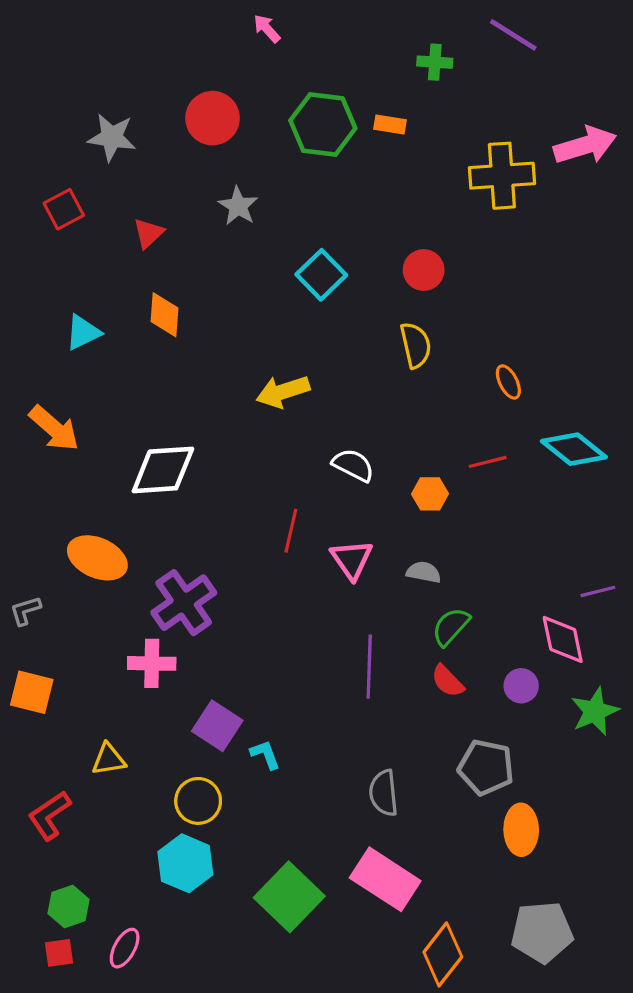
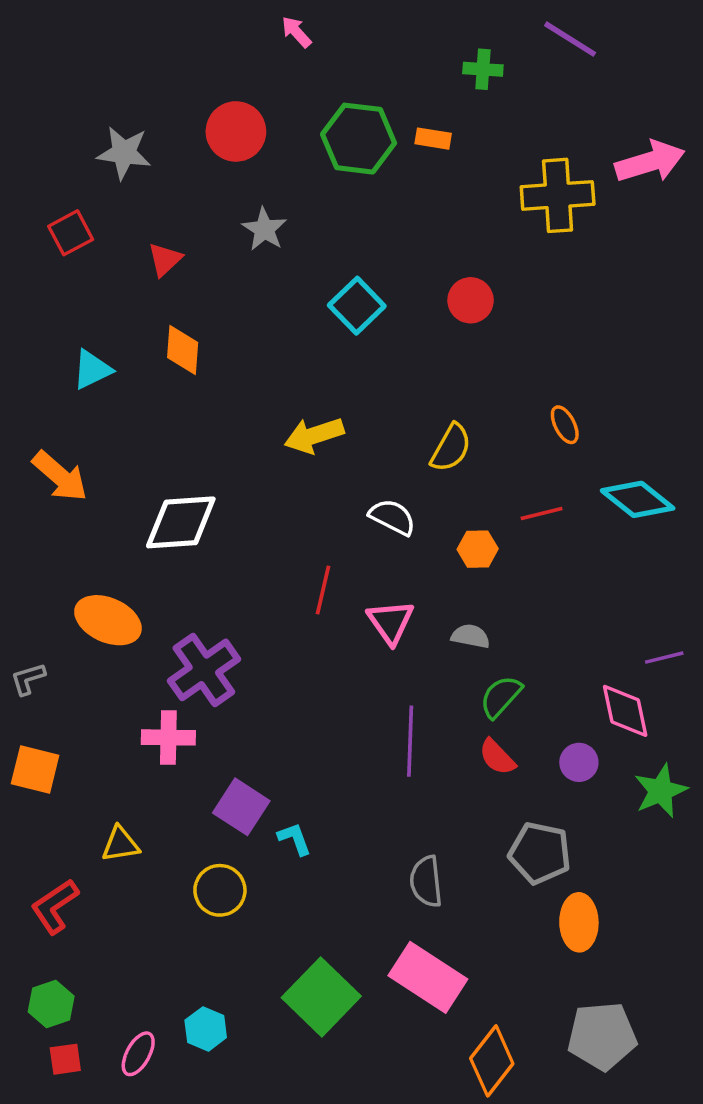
yellow semicircle: (416, 345) -> (451, 448), moved, turned 42
cyan hexagon: (185, 863) -> (206, 1029), moved, size x0.7
green hexagon: (69, 906) -> (51, 1004), moved

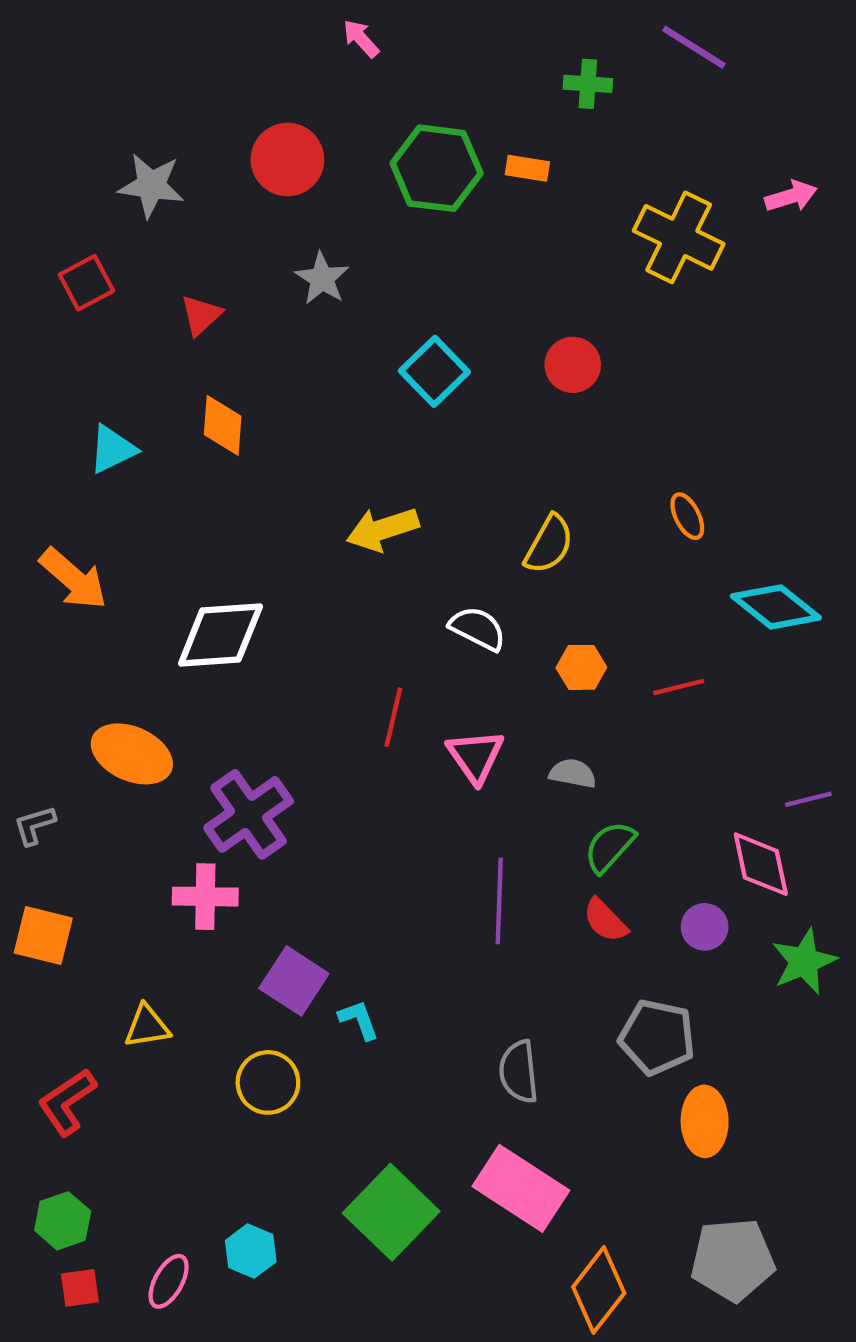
pink arrow: (650, 162) -> (791, 196), size x0.6
yellow cross: (558, 195) -> (679, 237), turned 30
red line: (542, 514) -> (679, 687), moved

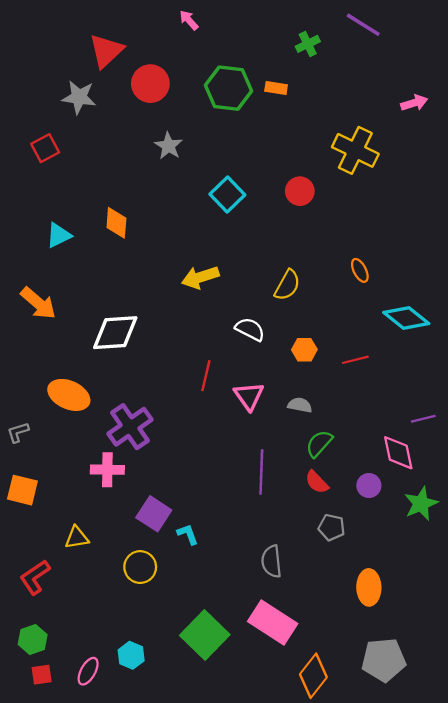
green cross: (588, 84) -> (308, 44), turned -30
yellow cross: (679, 237) -> (355, 150), moved
red triangle: (201, 315) -> (106, 51), moved, size x1.6
gray pentagon: (657, 1037) -> (332, 527), moved, size x0.7

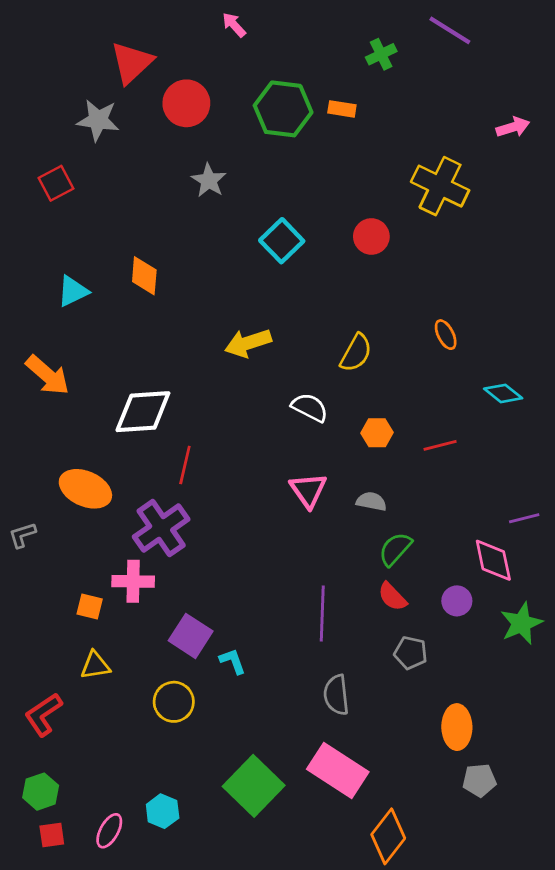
cyan diamond: (406, 318) -> (503, 393), size x0.7
red line: (206, 376) -> (185, 465), moved
purple line: (261, 472) -> (322, 614), moved
orange square: (22, 490) -> (90, 607), moved, size x0.7
gray pentagon: (384, 660) -> (479, 780), moved, size x0.6

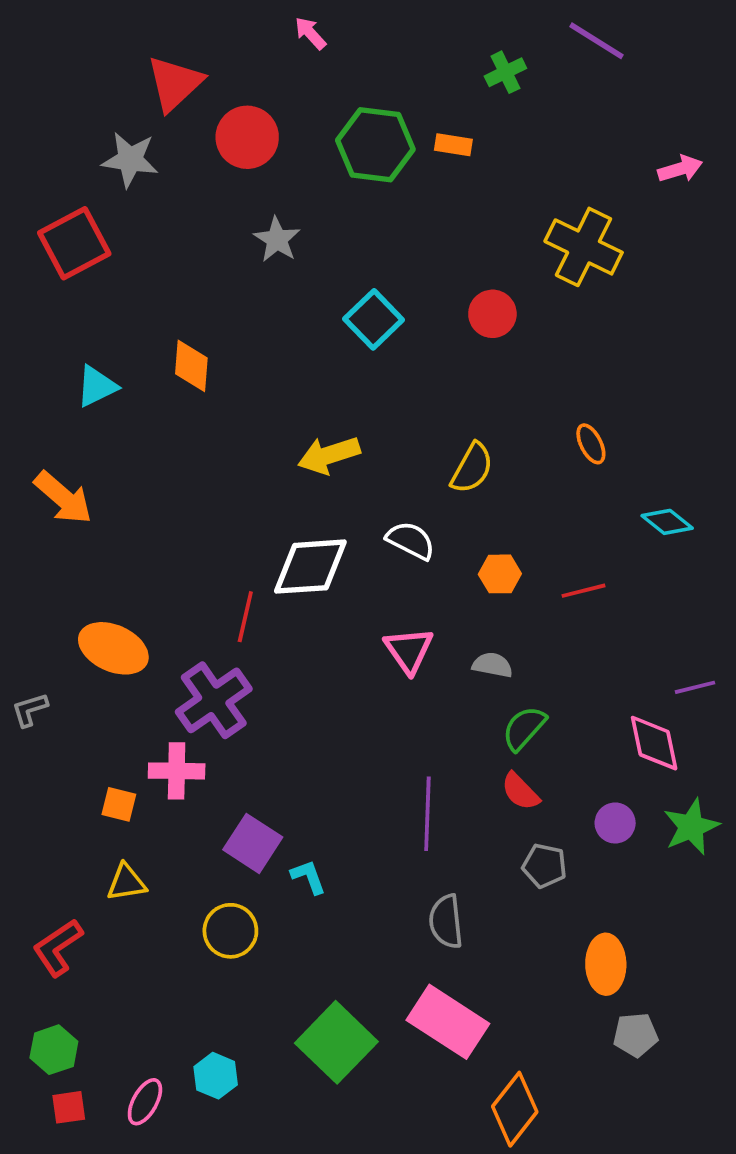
red square: (56, 183) -> (74, 243), size x1.5
white diamond: (143, 412) -> (310, 567), moved
purple circle: (457, 601) -> (615, 823), moved

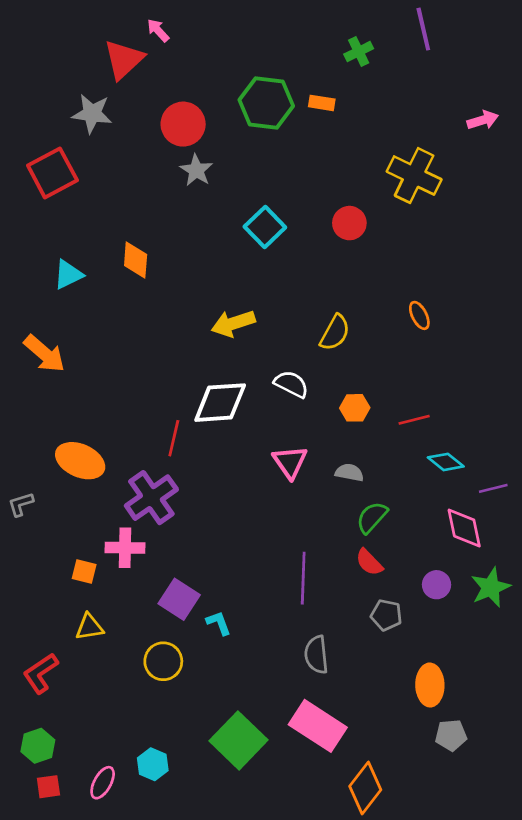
pink arrow: (310, 33) -> (158, 30), moved
purple line: (597, 41) -> (423, 29), turned 45
red circle: (247, 137) -> (183, 124), moved
cyan diamond: (667, 522) -> (446, 462), moved

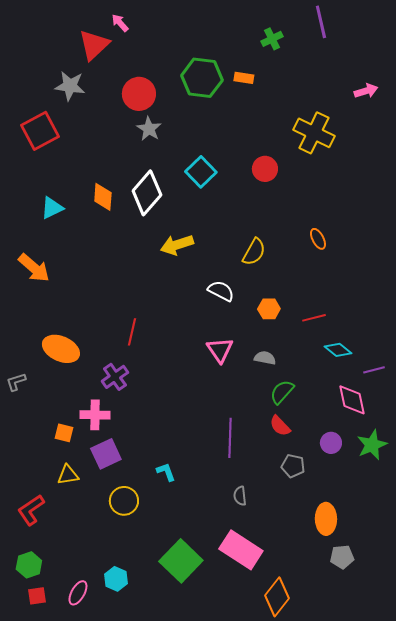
white diamond: (220, 403) -> (147, 193), moved, turned -45
purple cross: (151, 498) -> (115, 377), size x0.7
purple square: (179, 599) -> (106, 454), moved, turned 32
gray semicircle: (316, 655) -> (240, 496), size x0.7

